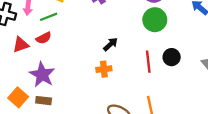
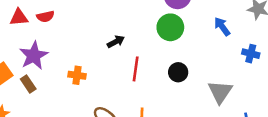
red line: (148, 62) -> (136, 69), moved
orange cross: (104, 69) -> (77, 75), moved
brown rectangle: (44, 101) -> (28, 84), turned 35

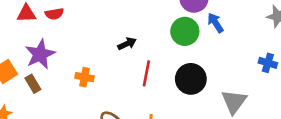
blue arrow: (222, 27) -> (215, 23), moved
black circle: (178, 72) -> (191, 79), size x1.5

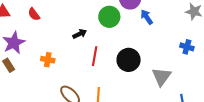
red semicircle: (54, 14) -> (34, 14), moved, turned 64
green circle: (185, 31) -> (109, 17), moved

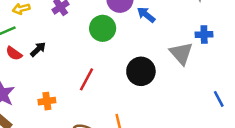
black arrow: (80, 34) -> (38, 49), moved
red line: (95, 56) -> (87, 79), moved, turned 36
gray triangle: (162, 77) -> (181, 53), moved

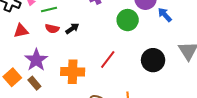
red semicircle: (14, 53) -> (52, 29), turned -32
orange cross: (47, 101) -> (73, 72), size x1.6

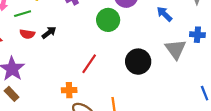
blue arrow: (165, 15) -> (164, 14), moved
orange cross: (73, 72) -> (69, 90), moved, size x0.6

